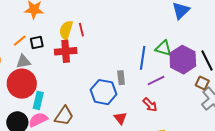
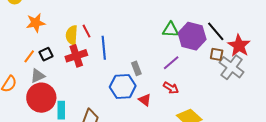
blue line: (143, 58) -> (104, 48), moved
red triangle: (120, 118) -> (145, 100), moved

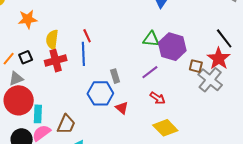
orange star: (36, 23) -> (28, 19), moved
red line: (86, 31) -> (87, 36), moved
black line: (216, 31) -> (224, 38), moved
red arrow: (171, 88) -> (158, 98), moved

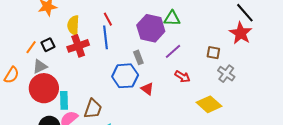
purple hexagon: (172, 47) -> (151, 28), moved
brown square: (196, 66) -> (213, 53), moved
gray cross: (210, 80) -> (226, 74), moved, size x0.7
yellow diamond: (165, 128) -> (209, 104), moved

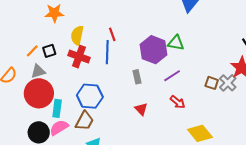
red cross: (78, 46) -> (79, 57), turned 30
gray cross: (226, 74) -> (228, 83), moved
blue hexagon: (125, 76) -> (90, 96), moved

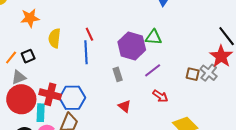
red cross: (79, 57) -> (50, 94), moved

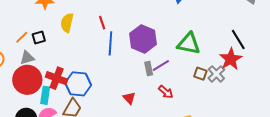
green triangle: (154, 37) -> (189, 44), moved, size x1.4
blue line: (86, 52) -> (110, 43), moved
gray rectangle: (118, 74) -> (149, 68), moved

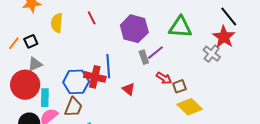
blue line: (110, 43) -> (108, 66), moved
gray triangle: (27, 58) -> (35, 64), moved
brown square: (200, 74) -> (179, 86), moved, turned -32
red cross: (57, 78) -> (95, 77), moved

